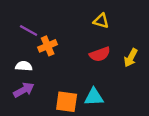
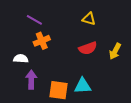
purple line: (29, 30) -> (34, 20), moved
purple arrow: (24, 90) -> (31, 80), moved, turned -60

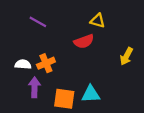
orange cross: (42, 41) -> (46, 63), moved
red semicircle: (88, 48) -> (84, 41), moved

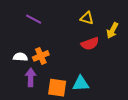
red semicircle: (84, 41) -> (90, 44), moved
yellow arrow: (126, 56) -> (112, 30), moved

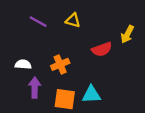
yellow triangle: (87, 18) -> (73, 20), moved
orange cross: (41, 56) -> (60, 64), moved

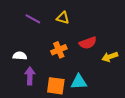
yellow arrow: (127, 34) -> (110, 57), moved, turned 42
orange cross: (60, 64) -> (59, 50), moved

